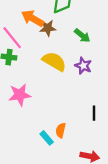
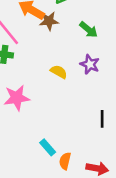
yellow semicircle: (54, 61) -> (59, 72), moved, size x0.6
orange semicircle: (61, 130) -> (65, 161), moved

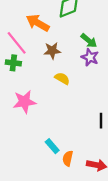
brown star: (49, 21) -> (52, 51), moved
purple star: (90, 64) -> (90, 57), moved

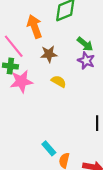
orange arrow: (38, 23) -> (35, 27), turned 40
pink star: (24, 102) -> (21, 81), moved

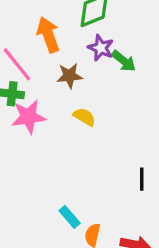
purple star: (86, 61) -> (101, 48), moved

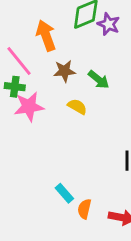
purple star: (101, 48) -> (109, 24), moved
green arrow: (124, 61) -> (99, 80), moved

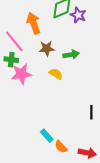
green arrow: (99, 80) -> (71, 55), turned -49
orange semicircle: (84, 209) -> (61, 147), turned -56

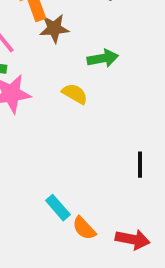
brown star: (47, 48) -> (54, 28), moved

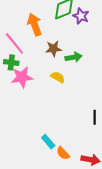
brown star: (54, 28) -> (53, 49), moved

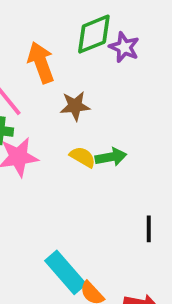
green arrow: (74, 57) -> (111, 157), moved
cyan rectangle: (48, 142) -> (66, 272), size x1.6

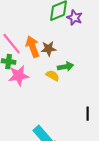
orange arrow: (41, 62) -> (33, 47), moved
green arrow: (111, 157) -> (66, 67), moved

